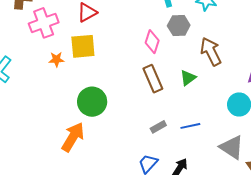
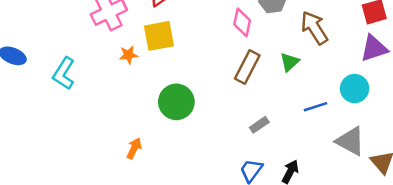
brown rectangle: (153, 79) -> (247, 67), turned 56
blue line: (190, 126) -> (315, 107), moved
orange arrow: (73, 137) -> (134, 148), moved, size x0.6

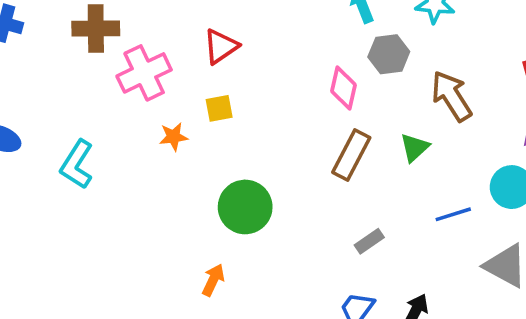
yellow square: (159, 36) -> (219, 108), size x0.6
orange arrow: (134, 148) -> (213, 280), moved

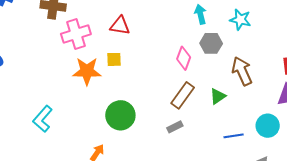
red triangle: (221, 46) -> (120, 26), turned 35
orange star: (173, 137) -> (87, 71), size x1.8
cyan L-shape: (77, 164) -> (43, 119), moved
gray rectangle: (369, 241) -> (175, 127), moved

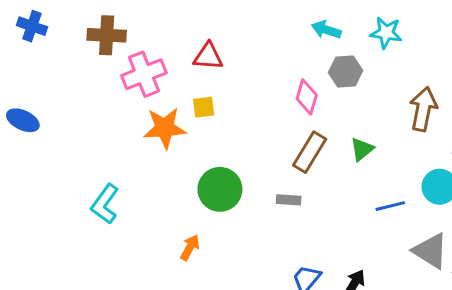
cyan arrow: (200, 14) -> (326, 30), turned -54
brown arrow: (242, 71) -> (423, 109), moved, turned 40
gray rectangle: (175, 127) -> (289, 200), moved, turned 35

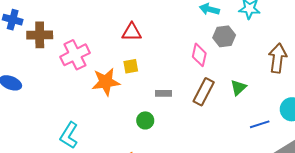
brown cross: (107, 35) -> (40, 35), moved
pink cross: (144, 74) -> (75, 55), moved
green circle: (220, 189) -> (145, 120), size x0.6
gray rectangle: (289, 200) -> (164, 93), moved

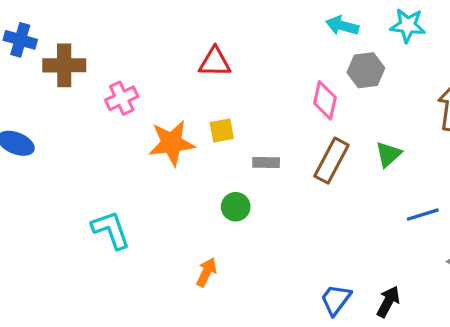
pink cross: (75, 55) -> (122, 98), size x0.7
yellow square: (131, 66) -> (222, 130), moved
cyan L-shape: (69, 135) -> (111, 230), turned 128

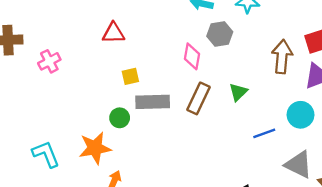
yellow square: (222, 130) -> (130, 76), moved
orange star: (172, 143) -> (95, 148), moved
gray rectangle: (266, 162) -> (153, 102), size x1.8
green circle: (236, 207) -> (120, 118), moved

